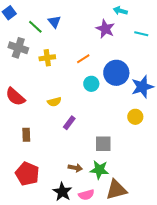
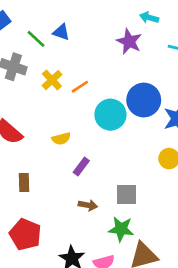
blue triangle: (54, 22) -> (61, 32), turned -32
yellow cross: (47, 58) -> (52, 80), turned -35
orange line: (83, 59) -> (80, 87), moved
cyan circle: (91, 84) -> (110, 115), size x1.5
brown arrow: (75, 168) -> (88, 205), moved

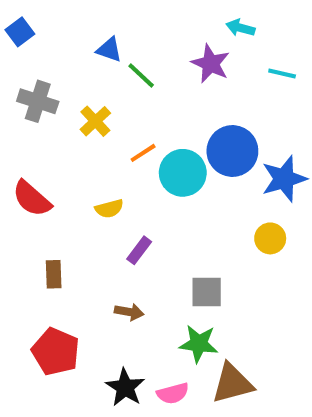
green line: (36, 39) -> (141, 75), moved
orange line: (80, 87) -> (143, 153), moved
brown arrow: (88, 205) -> (129, 312), moved

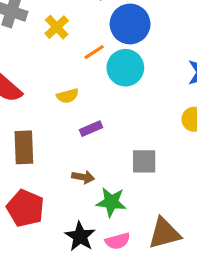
blue circle: (232, 151) -> (130, 24), moved
purple rectangle: (139, 250) -> (91, 129), turned 30
brown rectangle: (54, 274) -> (24, 147), size x1.5
green star: (199, 344) -> (111, 202), moved

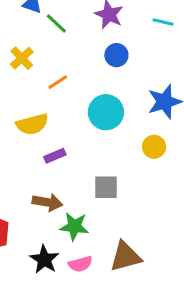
blue circle: (130, 24) -> (116, 55), moved, size x0.6
cyan circle: (125, 68) -> (106, 112), moved
yellow semicircle: (68, 96) -> (32, 124), size x1.5
brown arrow: (83, 177) -> (47, 202), size x1.4

